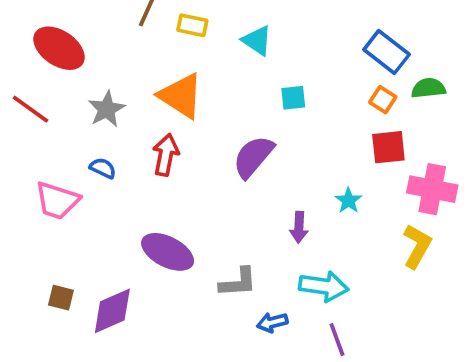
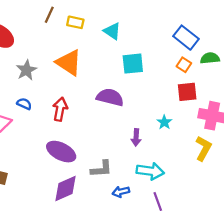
cyan square: (293, 98) -> (133, 64), size x1.5
red arrow: (166, 155) -> (60, 109), moved
purple semicircle: (253, 157) -> (110, 97), turned 64
purple diamond: (112, 311) -> (66, 188), moved

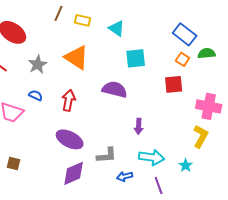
red square: (187, 92) -> (174, 84), moved
cyan star: (164, 122) -> (186, 165), moved

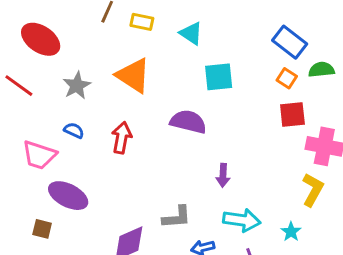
red square: (174, 84) -> (292, 114), moved
purple ellipse: (70, 139) -> (68, 196), moved

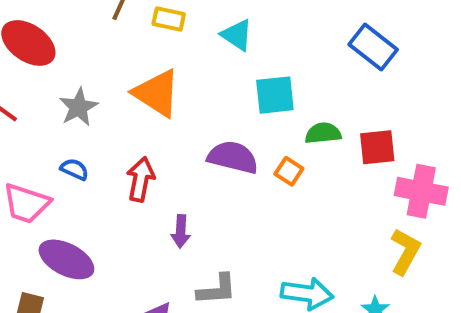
green semicircle: (321, 70) -> (323, 133), moved
orange square: (287, 78) -> (289, 171), moved
purple arrow: (223, 175) -> (181, 231), moved

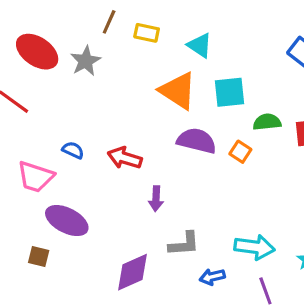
orange triangle: (157, 93) -> (178, 91), moved
gray star: (79, 107) -> (86, 61), moved
red arrow: (141, 179) -> (125, 158), turned -84

